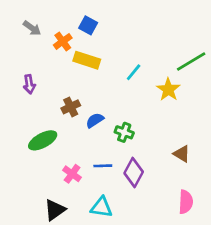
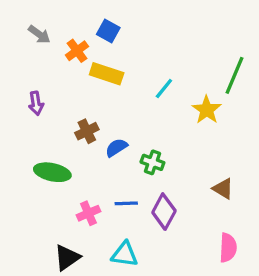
green line: (191, 61) -> (235, 75), turned -36
green ellipse: (43, 140) -> (52, 172), turned 40
pink cross: (72, 174) -> (88, 213), turned 30

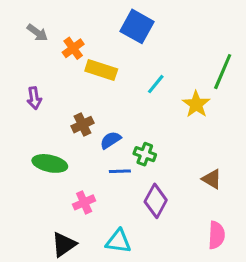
blue square: (108, 31) -> (137, 26), moved, size x1.5
blue line: (126, 203) -> (120, 171), moved

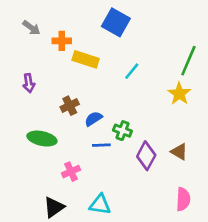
orange cross: (73, 48) -> (62, 41), turned 36
yellow star: (196, 104) -> (179, 94), moved
purple diamond: (156, 201) -> (146, 156), moved

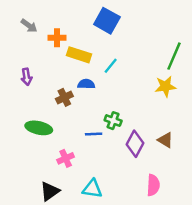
cyan line: (132, 71) -> (111, 66), moved
yellow star: (179, 94) -> (165, 86), turned 30
blue semicircle: (93, 119) -> (86, 84), moved, turned 35
pink semicircle: (183, 199) -> (153, 185), moved

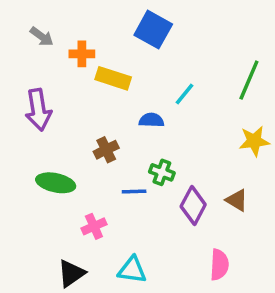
cyan line: (111, 66) -> (185, 94), moved
purple arrow: (27, 77) -> (38, 110), size x1.6
blue semicircle: (86, 84) -> (151, 120), moved
yellow star: (165, 86) -> (254, 141), moved
brown cross: (64, 97) -> (106, 150), moved

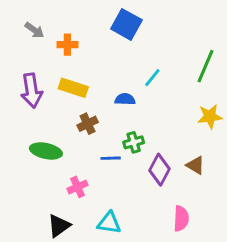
yellow rectangle: (113, 78) -> (73, 88), moved
green cross: (162, 172) -> (134, 142), turned -36

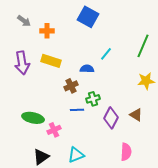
brown cross: (88, 124) -> (71, 86), moved
green ellipse: (46, 151) -> (33, 118), moved
cyan triangle: (109, 223) -> (76, 155), turned -30

